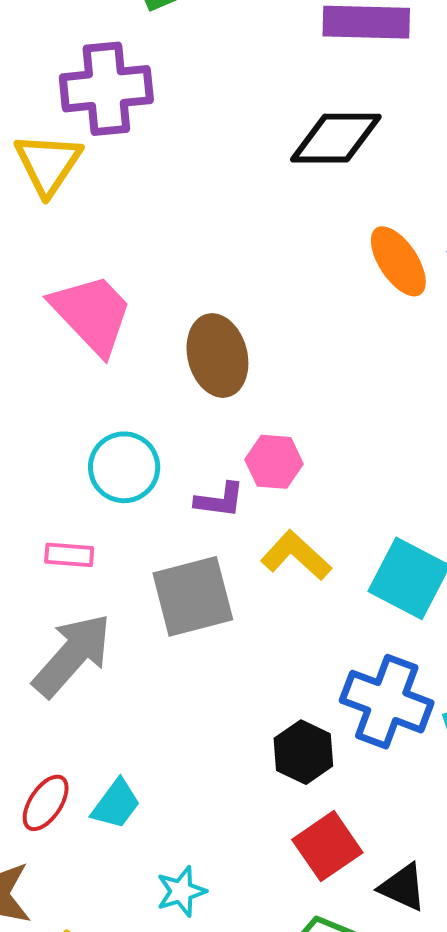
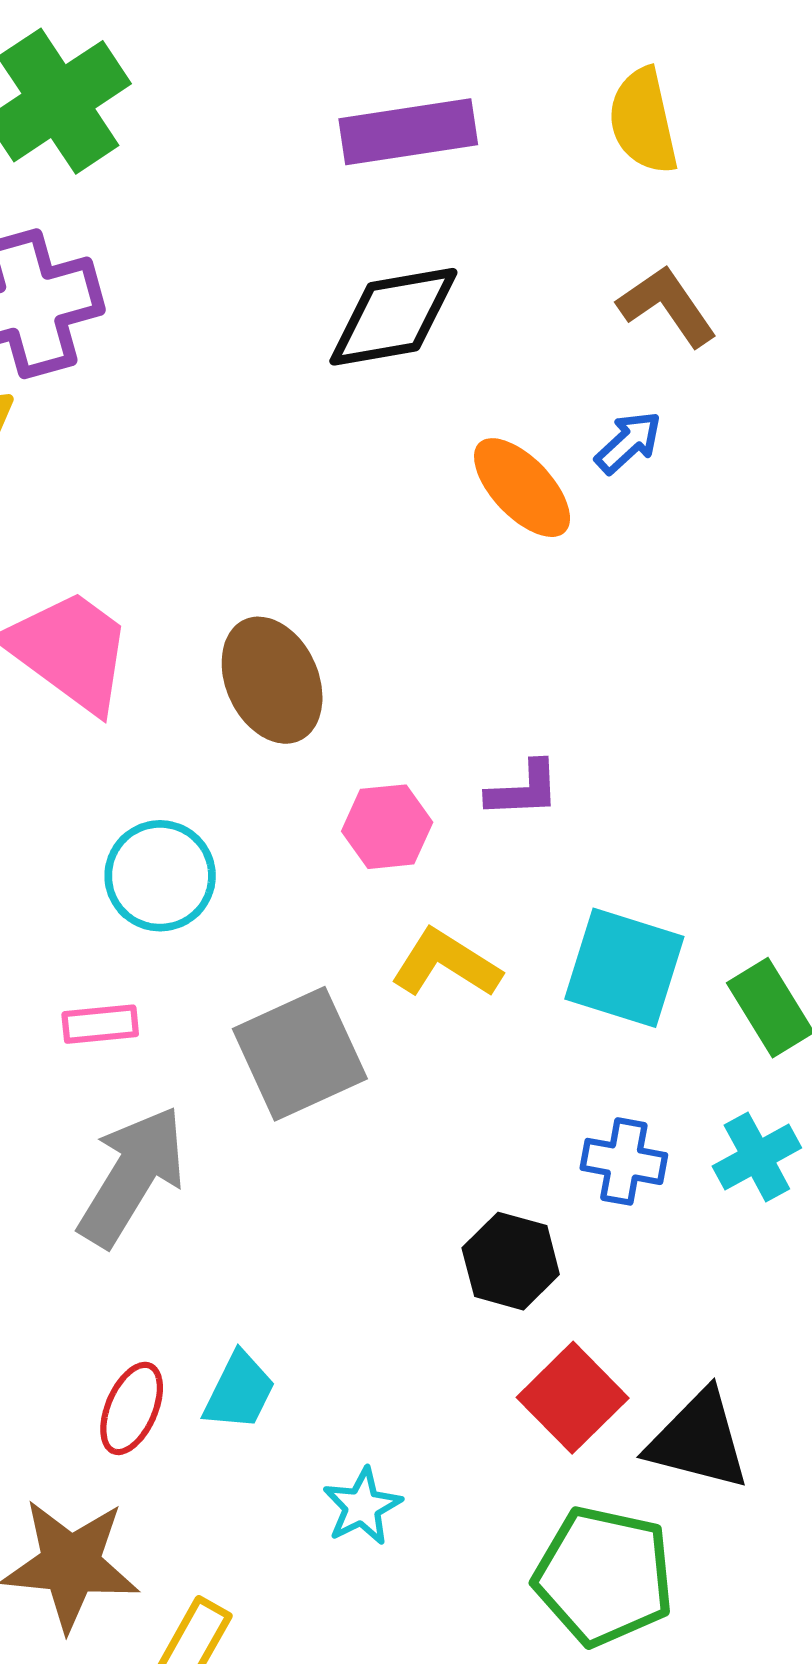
purple L-shape: (220, 500) -> (523, 790), moved
blue cross: (387, 702) -> (624, 1161), size x0.6
black triangle: (403, 887) -> (698, 1440), size x1.4

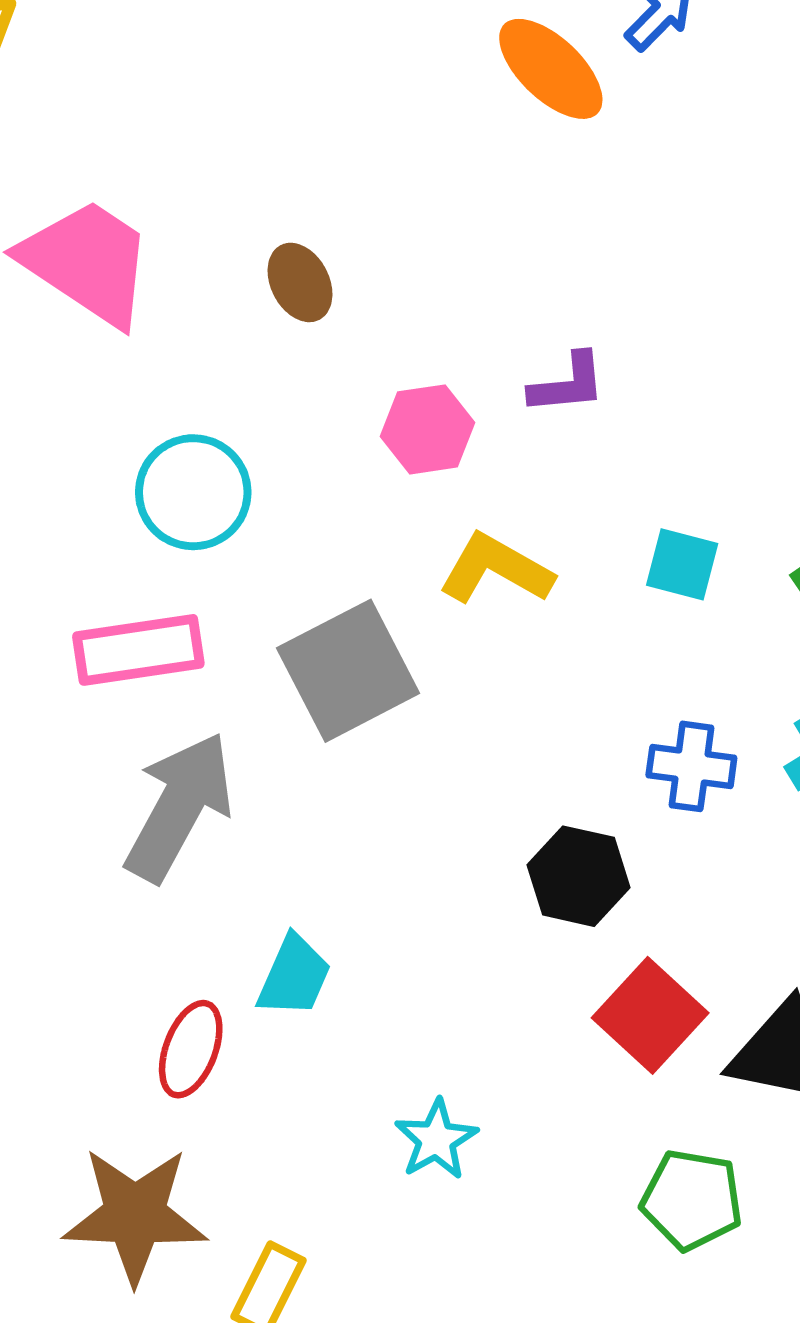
brown ellipse: (272, 680) -> (300, 282), size x0.6
cyan square: (624, 968) -> (682, 564), size x0.6
pink rectangle: (100, 1024) -> (138, 650), size x1.6
cyan trapezoid: (239, 1391) -> (294, 976), moved
green pentagon: (604, 1576) -> (692, 1200), size x0.7

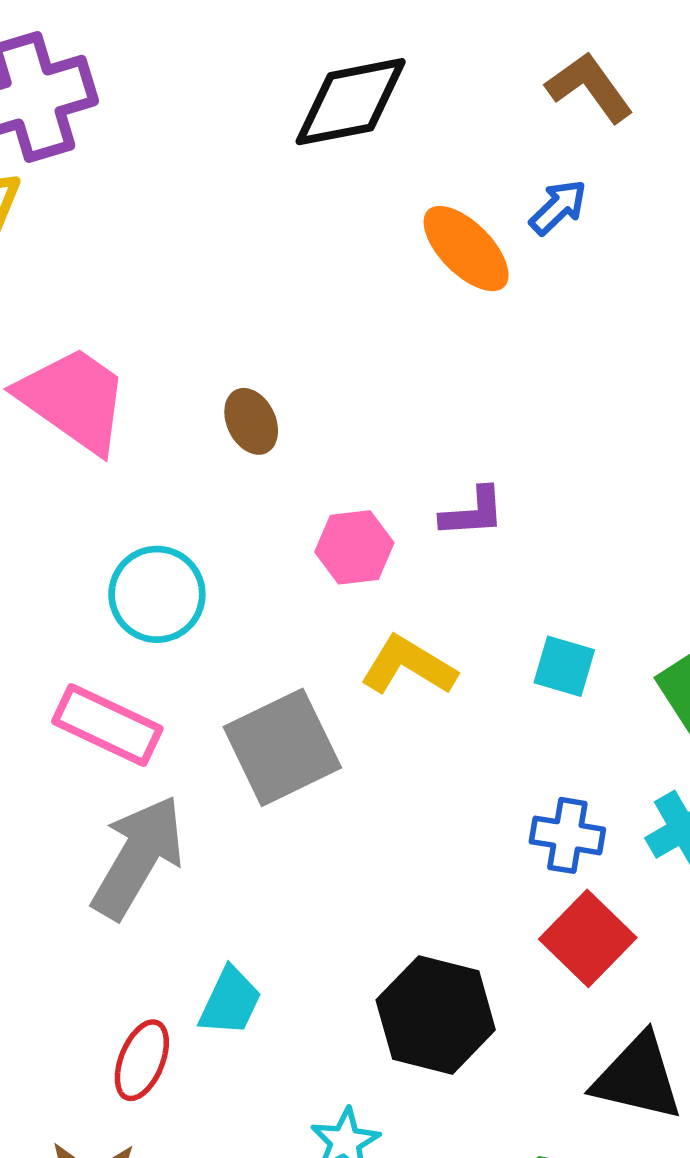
pink rectangle: (138, 650) -> (107, 725), turned 32
black hexagon: (578, 876) -> (436, 1015), moved, size x1.4
red square: (650, 1015) -> (588, 938), moved

